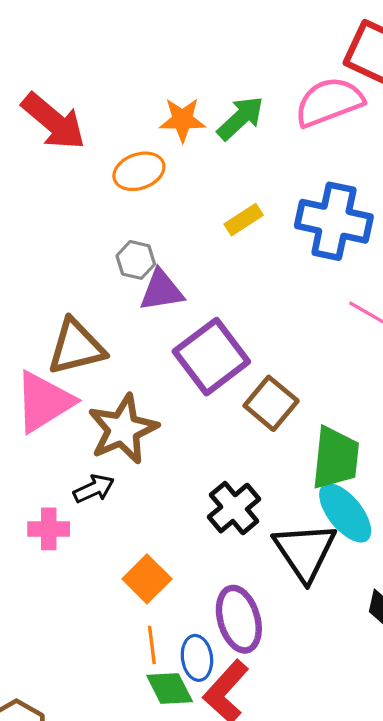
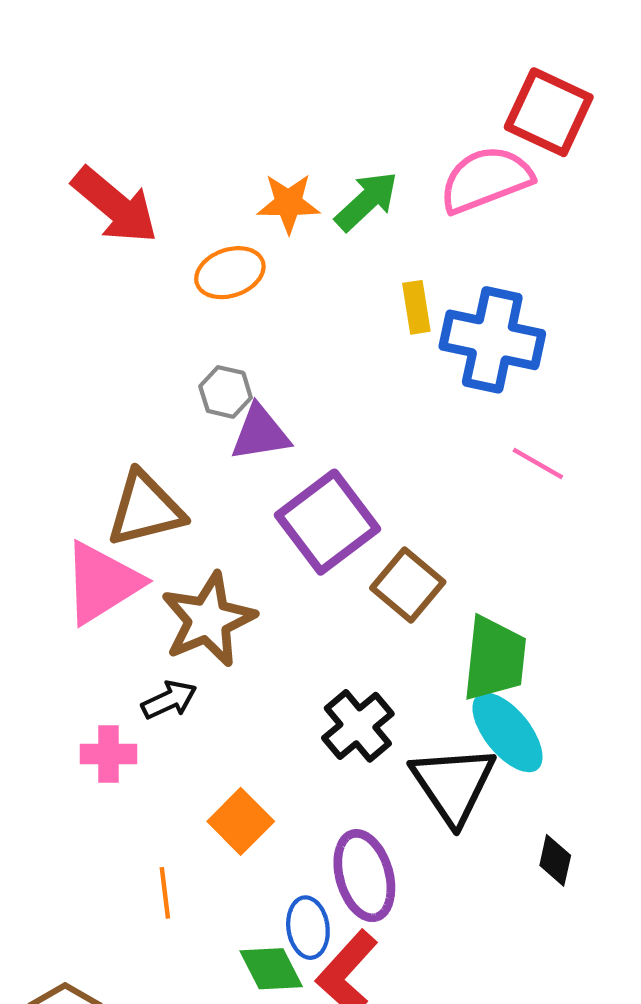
yellow rectangle: (244, 220) -> (416, 307), moved, turned -66
orange line: (152, 645) -> (165, 893), moved

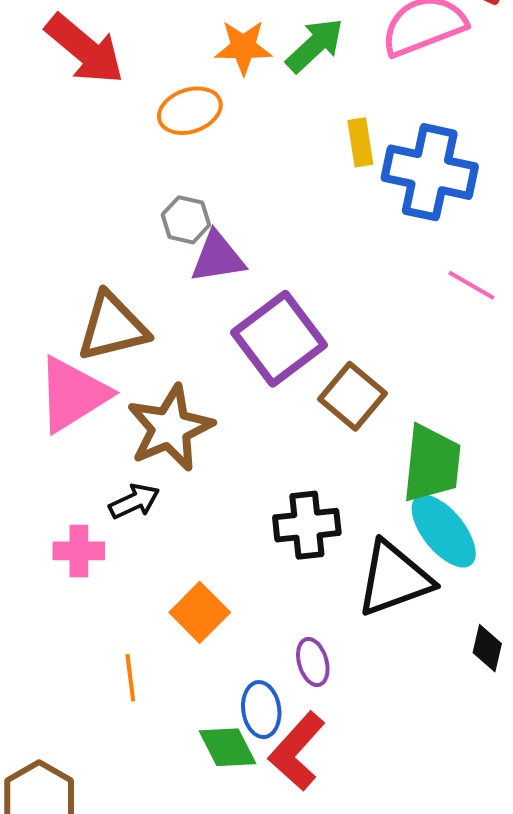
black cross: (358, 726) -> (307, 525), turned 34
black triangle: (453, 784) -> (394, 579), turned 44
purple ellipse: (364, 876) -> (313, 662), size x0.6

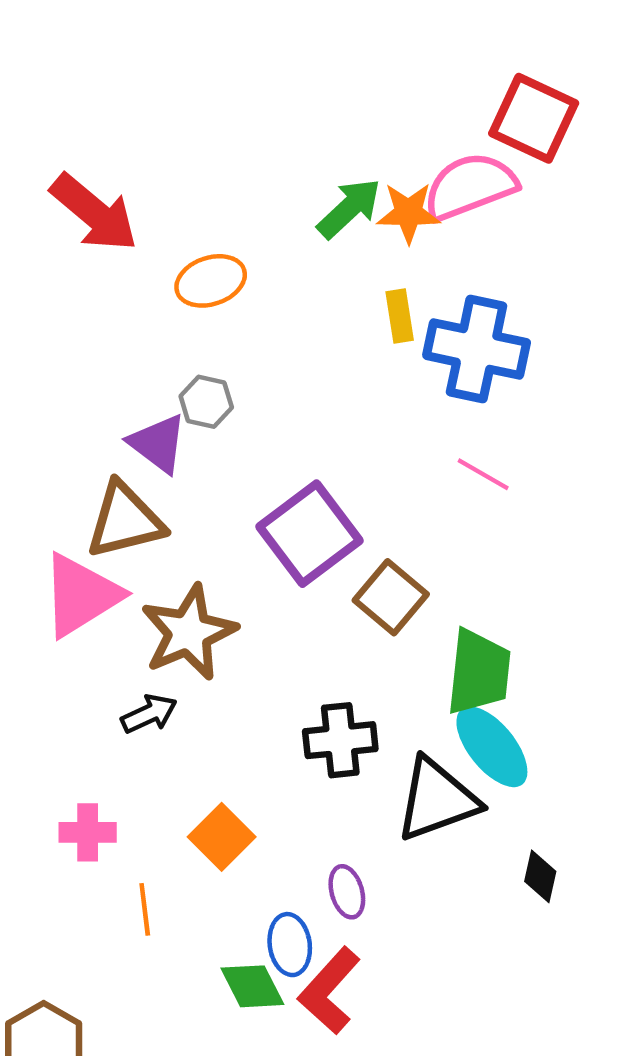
orange star: (243, 47) -> (408, 213), moved
purple triangle: (218, 257) -> (158, 444), moved, turned 46
pink line: (471, 285) -> (483, 474), moved
pink cross: (79, 551) -> (88, 832), moved

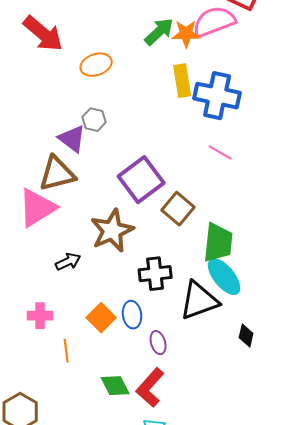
yellow rectangle: (400, 316) -> (182, 81), size x1.4
brown star: (189, 632) -> (112, 231), moved
blue ellipse: (290, 945) -> (132, 315), moved

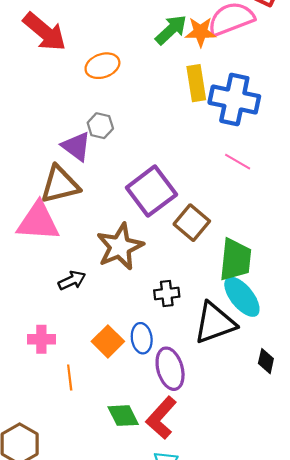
pink triangle: (37, 208) -> (38, 222), turned 36
black cross: (155, 274) -> (167, 294), size x0.7
purple ellipse: (158, 343) -> (170, 369), size x1.6

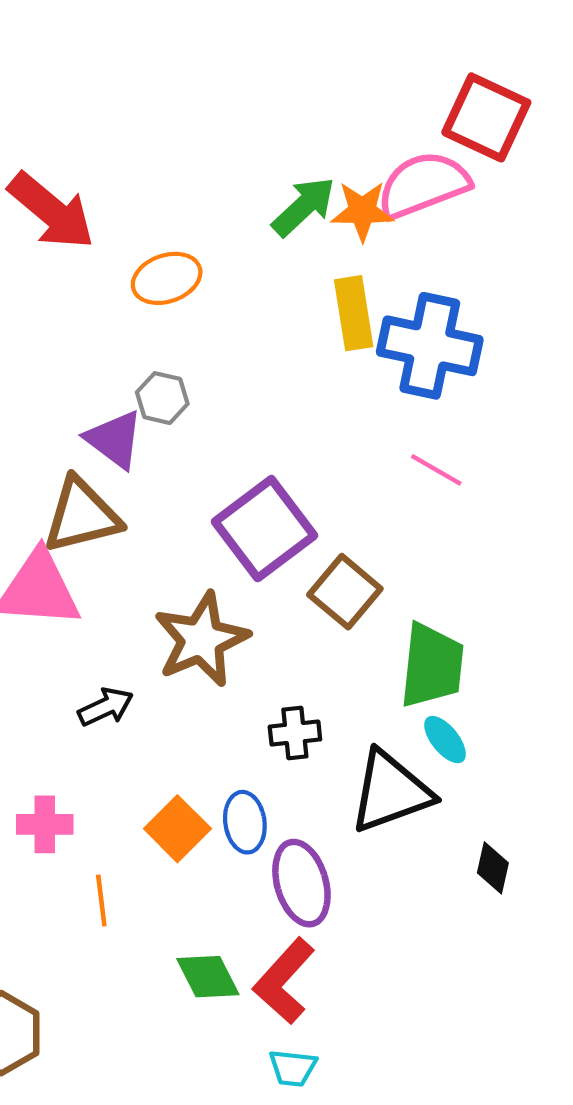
cyan ellipse: (242, 297) -> (445, 740), size x0.6

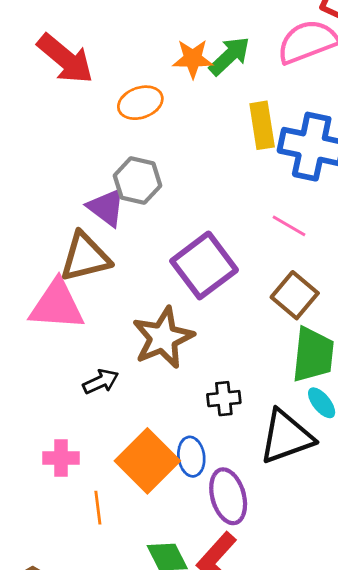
orange star: (362, 211) -> (193, 59), moved
gray hexagon: (162, 398) -> (138, 181), size x1.4
pink line: (436, 470) -> (289, 226), moved
brown square: (345, 592) -> (295, 295), moved
orange square: (177, 829) -> (147, 461), size x1.5

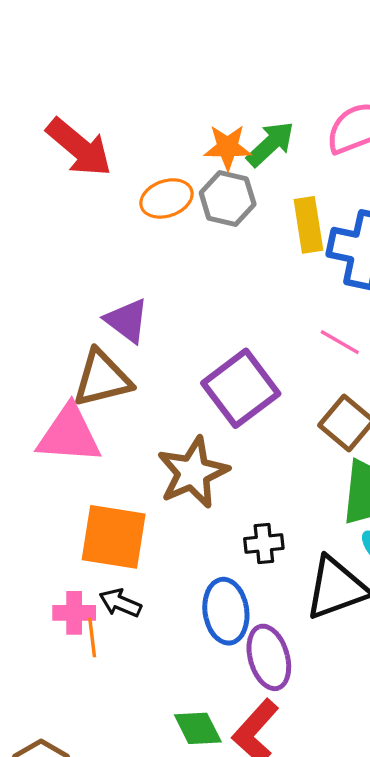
gray hexagon: (138, 181) -> (228, 198), moved
black arrow: (101, 382) -> (120, 603), moved, turned -132
blue ellipse: (191, 457) -> (226, 611), size x1.4
orange square: (147, 461) -> (114, 537), moved, turned -36
orange line: (98, 508) -> (92, 638), moved

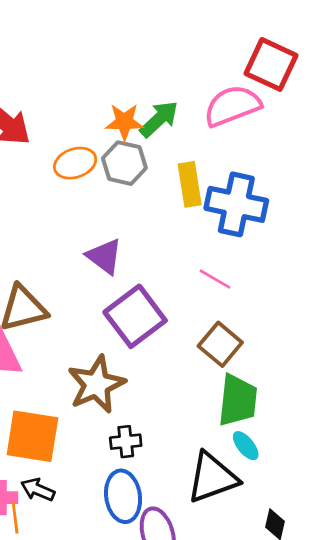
purple triangle: (127, 321) -> (104, 256), moved
black cross: (264, 543) -> (126, 442), moved

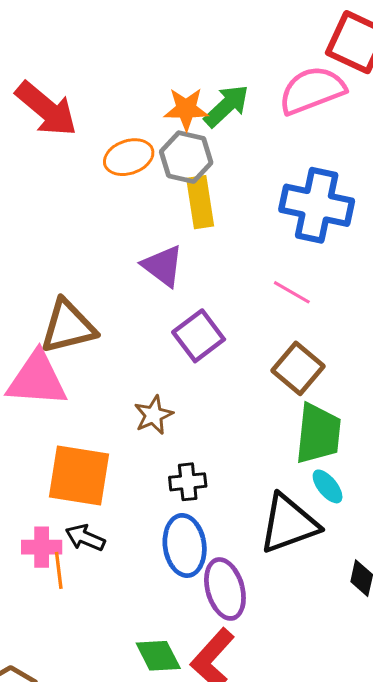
yellow rectangle: (190, 184) -> (200, 202), moved
purple square: (135, 316) -> (199, 336), size x0.7
brown star: (96, 384) -> (154, 415), size x0.6

